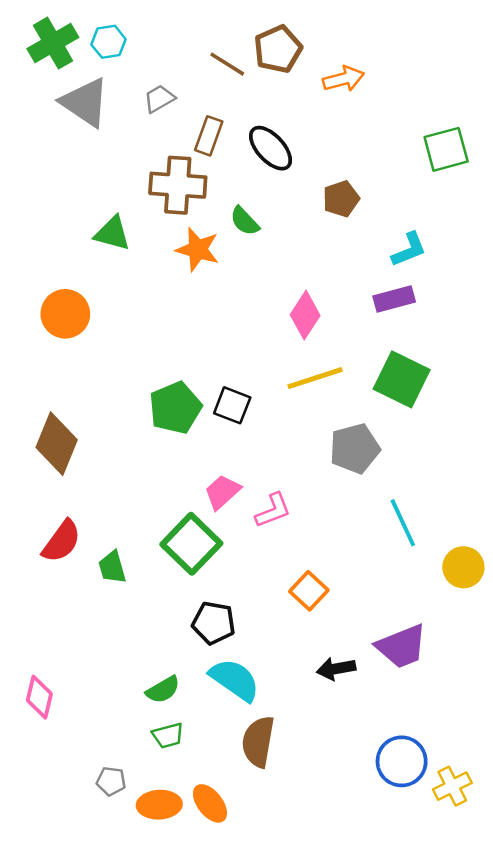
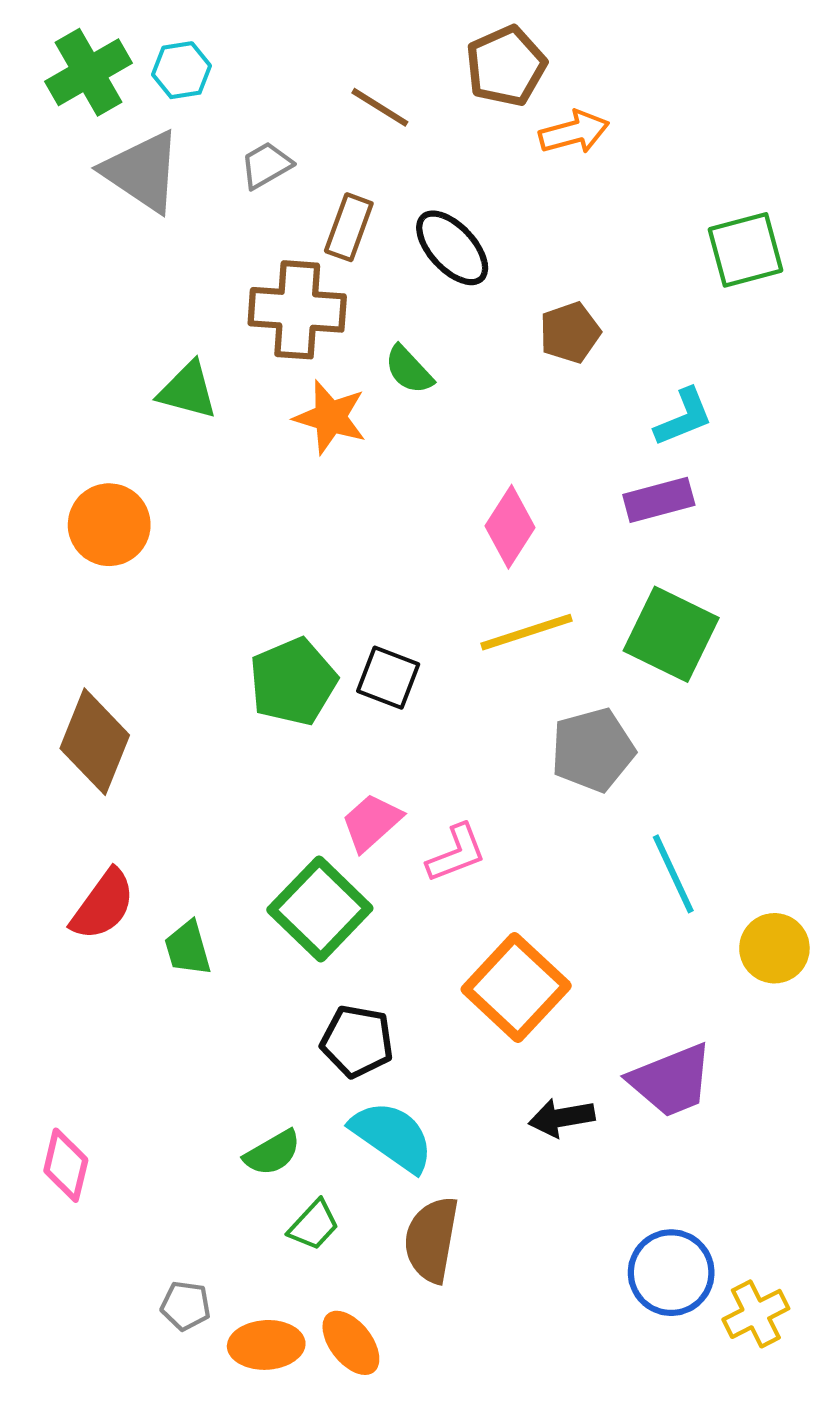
brown pentagon: (278, 49) -> (506, 66), moved
orange square: (309, 591) -> (516, 988), size x1.6
green trapezoid: (168, 735) -> (314, 1225), moved, turned -32

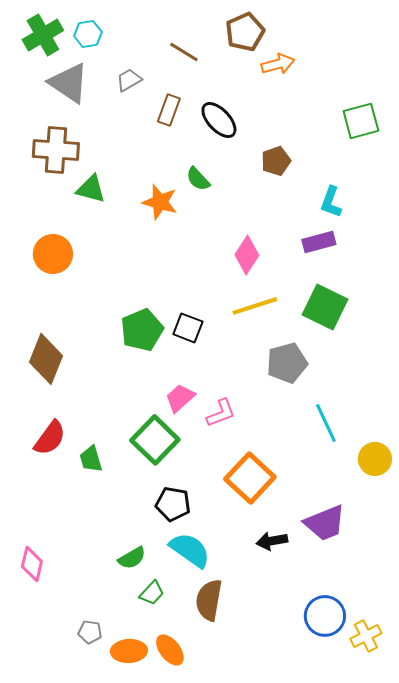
brown cross: (297, 310) -> (56, 150), moved
cyan L-shape: (684, 417) -> (331, 202), turned 132

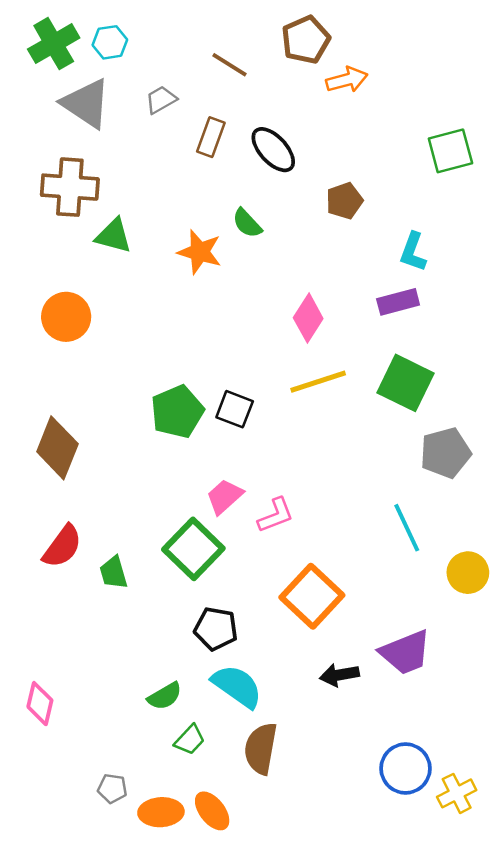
gray pentagon: (287, 363) -> (445, 453), moved

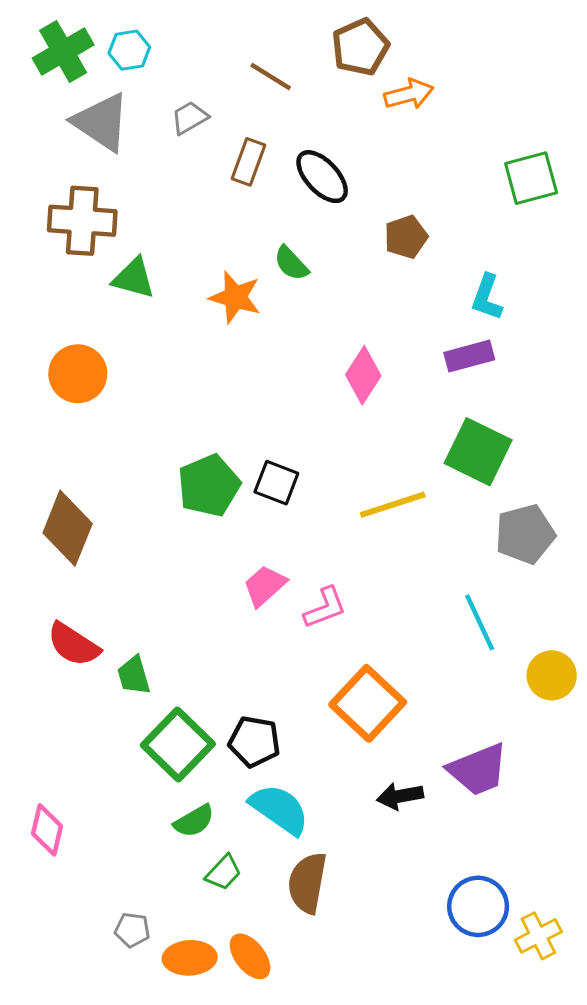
yellow line: (318, 382) -> (393, 505), moved
red semicircle: (62, 546) -> (73, 644), turned 87
green square: (193, 549) -> (178, 745), moved

